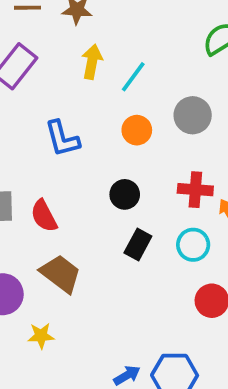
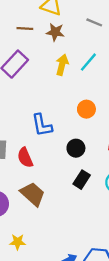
cyan line: (133, 77) -> (88, 62), moved
blue L-shape: (62, 139) -> (42, 125), moved
yellow star: (41, 336) -> (18, 242), moved

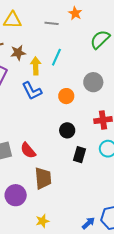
brown star: (55, 32) -> (18, 53), moved
blue L-shape: (42, 125) -> (32, 91), moved
brown trapezoid: (33, 194) -> (43, 178), turned 60

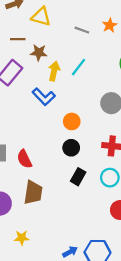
blue L-shape: (32, 91) -> (44, 97), turned -30
orange circle: (66, 96) -> (72, 121), moved

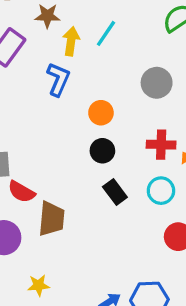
blue L-shape: (44, 97) -> (58, 79), turned -110
red semicircle: (24, 159) -> (21, 192), moved, turned -30
black rectangle: (78, 177) -> (115, 192), turned -63

